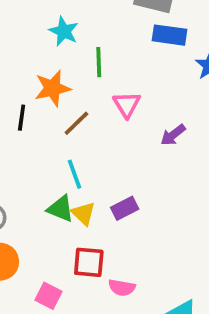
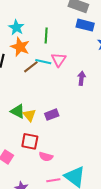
cyan star: (64, 31) -> (16, 27), moved
orange star: (53, 88) -> (20, 47), turned 30
purple arrow: (173, 135) -> (81, 78), turned 128
cyan line: (74, 174) -> (43, 62), moved, turned -63

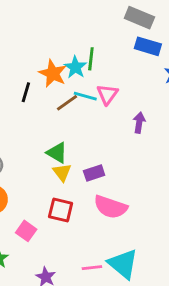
cyan star: (16, 27) -> (75, 67), moved
green triangle: (18, 111) -> (57, 153), moved
pink semicircle: (46, 157) -> (111, 207), moved, size x1.6

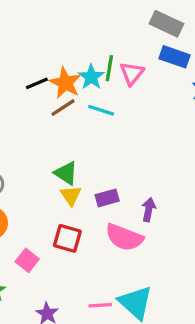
black line: (26, 92) -> (37, 83), moved, turned 48
pink triangle: (107, 94) -> (132, 73), moved
brown line: (67, 103) -> (63, 108), moved
purple arrow: (139, 123) -> (149, 210), moved

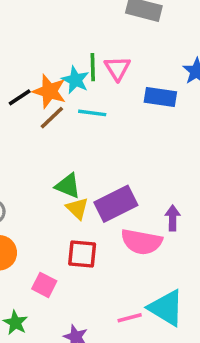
blue rectangle: (175, 57) -> (160, 97), moved
purple rectangle: (107, 198) -> (116, 204), size x1.6
purple arrow: (149, 210) -> (173, 218), moved

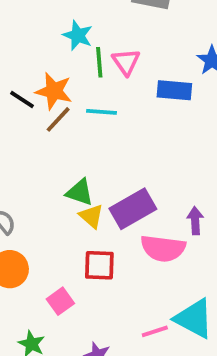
cyan star: (75, 80) -> (78, 35), moved
black line: (20, 97) -> (22, 100), turned 70
pink square: (44, 285) -> (60, 301), turned 30

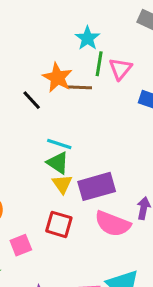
black line: (22, 100) -> (32, 100), moved
cyan line: (102, 112) -> (59, 144), moved
brown line: (58, 119) -> (79, 87), moved, turned 35

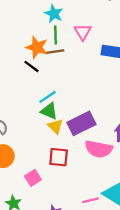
green line: (99, 64) -> (56, 35), moved
black line: (32, 100) -> (31, 66), moved
cyan line: (59, 144) -> (48, 97), turned -42

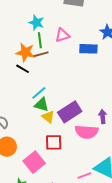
pink triangle: (83, 32) -> (62, 35), turned 49
pink square: (33, 178) -> (34, 162), size x1.5

